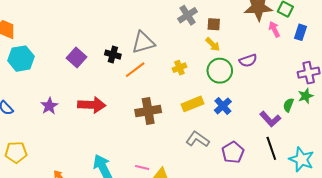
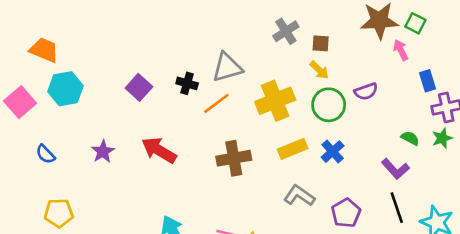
blue rectangle: (301, 32) -> (427, 81), moved, turned -35
yellow cross: (179, 68) -> (275, 101), size x2.0
red arrow: (92, 105) -> (159, 150), turned -152
green semicircle: (288, 105) -> (410, 138), moved, turned 96

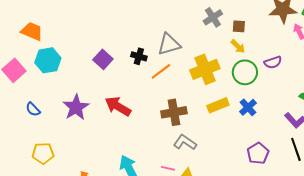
purple star: (103, 152) -> (76, 107), size x1.5
gray L-shape: (299, 196) -> (185, 142), moved

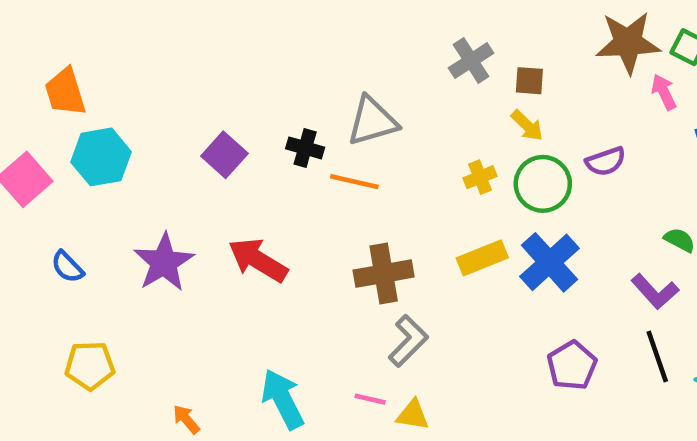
orange trapezoid: (32, 31) -> (65, 92), turned -130
yellow cross: (205, 69) -> (480, 177), moved, size x0.5
orange line: (161, 71) -> (354, 182), turned 50
blue cross: (248, 107) -> (550, 262), size x1.5
gray L-shape: (185, 142) -> (408, 341), turned 100

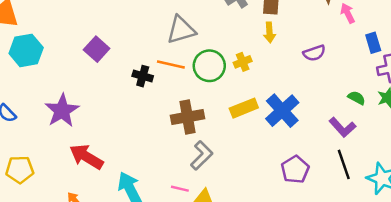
yellow arrow: (527, 126) -> (269, 32), turned 42
black cross: (305, 148) -> (143, 76), moved
green circle: (543, 184) -> (209, 66), moved
red arrow: (258, 260) -> (86, 157), moved

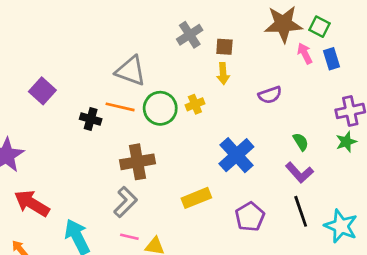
gray triangle: (181, 30) -> (131, 71), turned 36
blue rectangle: (373, 43) -> (332, 59), moved
green semicircle: (357, 98) -> (301, 142), moved, turned 30
yellow rectangle: (244, 108) -> (196, 198), moved
gray L-shape: (202, 155) -> (125, 202), moved

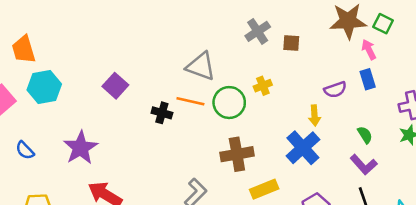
blue rectangle: (332, 59) -> (368, 79), moved
yellow arrow: (223, 73) -> (315, 115), moved
yellow cross: (195, 104) -> (263, 86), moved
brown cross: (137, 162) -> (237, 154), moved

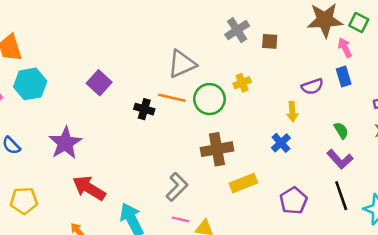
gray triangle: (201, 66) -> (182, 64), turned -44
blue cross: (303, 148) -> (281, 143), size x0.6

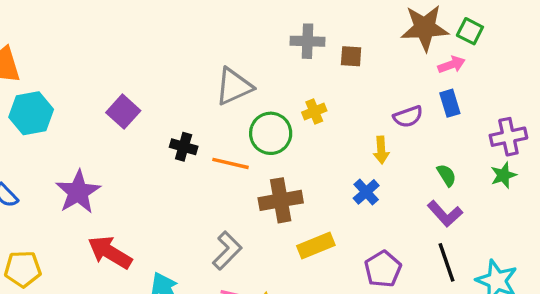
gray cross: (237, 30) -> (308, 41), turned 35
pink arrow: (345, 48) -> (452, 65), turned 96
orange line: (172, 98) -> (230, 163), moved

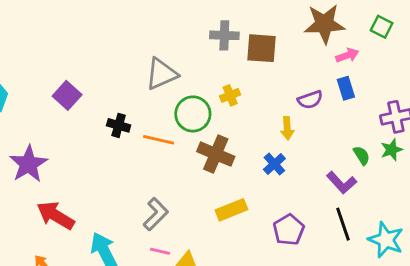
green square: (470, 31) -> (382, 27), moved
brown square: (351, 56) -> (262, 48), size x1.6
green semicircle: (447, 175) -> (362, 155), moved
brown cross: (281, 200) -> (216, 154), moved, turned 33

